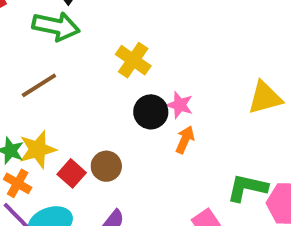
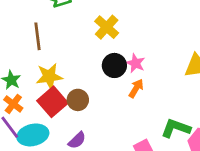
brown line: (39, 85) -> (37, 36), turned -72
yellow star: (38, 150) -> (49, 76), moved
red square: (72, 173) -> (53, 102), size x1.5

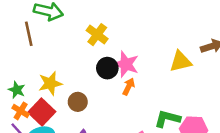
brown line: (37, 36) -> (29, 34), moved
pink star: (136, 63) -> (126, 64), size x1.5
red square: (53, 102) -> (42, 112), moved

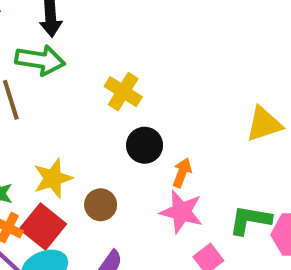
pink star: (126, 64) -> (181, 212), moved

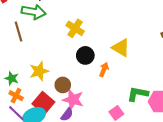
yellow triangle: (264, 124) -> (121, 48), moved, turned 48
pink star: (181, 212) -> (73, 100), moved
red square: (43, 226) -> (43, 103), moved

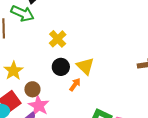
yellow triangle: (121, 48) -> (85, 66), moved
yellow star: (39, 71) -> (13, 71), turned -30

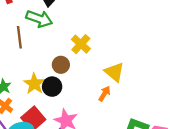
black circle: (61, 67) -> (52, 87), moved
brown circle: (32, 89) -> (61, 65), moved

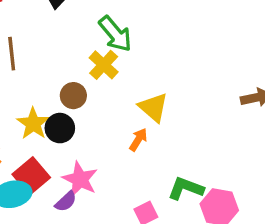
green arrow: (39, 19) -> (115, 34), moved, turned 30

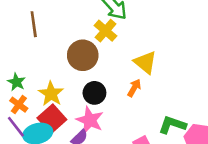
brown circle: (73, 96) -> (83, 55), size x1.5
yellow star: (33, 124) -> (51, 94), moved
black circle: (60, 128) -> (94, 93), moved

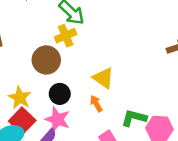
yellow cross: (106, 31) -> (66, 36), turned 30
yellow triangle: (145, 62) -> (103, 78), moved
orange arrow: (134, 88) -> (96, 103), moved, turned -56

